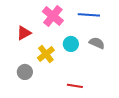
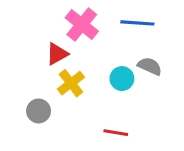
red triangle: (24, 33) -> (57, 54), moved
cyan circle: (71, 44) -> (122, 79), moved

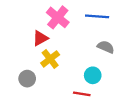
cyan circle: (122, 79) -> (93, 75), moved

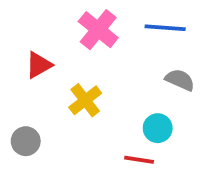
red triangle: (40, 38) -> (39, 65), moved
gray circle: (27, 79) -> (26, 141), moved

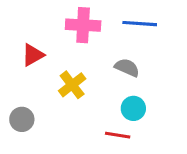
pink cross: (98, 30) -> (83, 25), turned -36
gray semicircle: (180, 80) -> (127, 68), moved

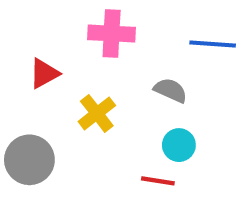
blue line: (140, 24) -> (213, 44), moved
gray circle: (22, 119) -> (29, 160), size x1.5

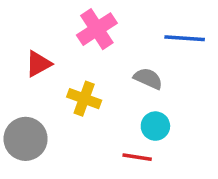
pink cross: (112, 33) -> (97, 29), turned -36
yellow cross: (97, 113) -> (84, 99), turned -32

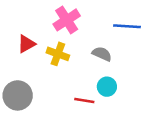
yellow cross: (84, 99) -> (58, 54), moved
red line: (137, 157) -> (84, 100), moved

